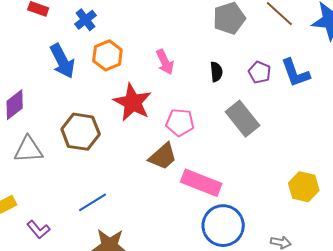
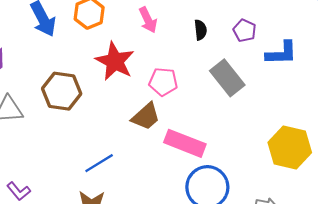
blue L-shape: (295, 73) -> (281, 53), moved, turned -72
yellow hexagon: (304, 187) -> (290, 147), size x1.4
blue line: (93, 202) -> (99, 163), moved

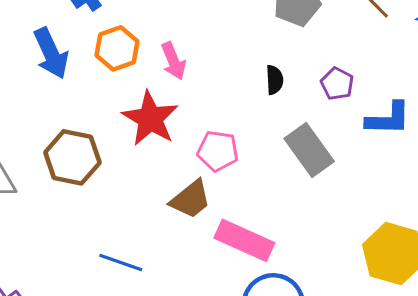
pink arrow: (148, 20) -> (173, 61), moved
blue line: (99, 163) -> (121, 263), turned 48

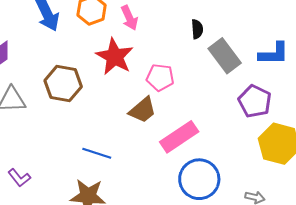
purple pentagon: (337, 84) -> (255, 101), moved, size x1.5
gray rectangle: (309, 150) -> (225, 56), moved
pink rectangle: (244, 240) -> (179, 137), turned -57

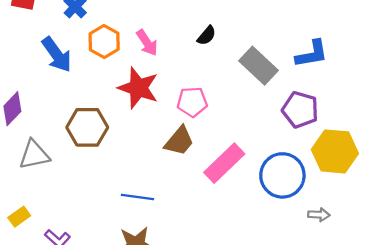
black semicircle: (197, 29) -> (207, 36), moved, turned 54
blue circle: (199, 179) -> (282, 175), moved

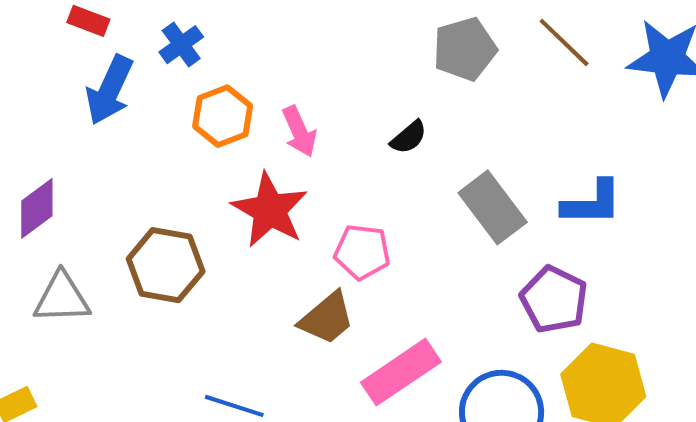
blue arrow: (57, 55) -> (110, 90), moved, turned 51

